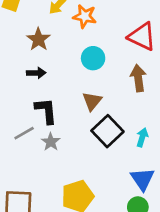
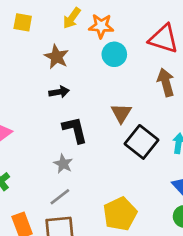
cyan circle: (93, 58) -> (114, 54), moved
gray line: (24, 133) -> (60, 197), moved
gray star: (51, 142) -> (63, 164), moved

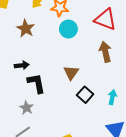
black arrow: (59, 92) -> (22, 65), moved
black square: (141, 142) -> (85, 95), size x0.7

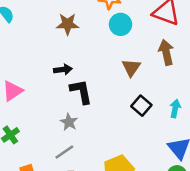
brown star: (26, 29) -> (68, 24), turned -30
brown triangle: (71, 73) -> (131, 68), moved

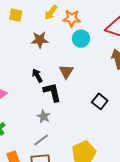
brown triangle: (131, 68) -> (66, 72), moved
black arrow: (63, 70) -> (37, 76), turned -112

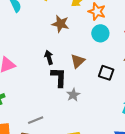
black square: (100, 101) -> (106, 73), moved, turned -35
gray star: (44, 116) -> (73, 95), moved

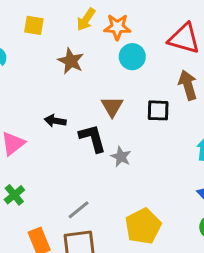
brown star: (60, 24) -> (71, 61), turned 30
black arrow: (49, 57) -> (55, 121), moved, turned -48

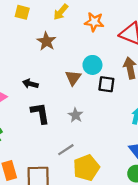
orange star: (117, 27) -> (94, 22), moved
cyan circle: (132, 57) -> (92, 65), moved
black L-shape: (92, 138) -> (40, 113), moved
gray line: (79, 210) -> (66, 150), moved

